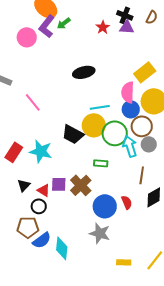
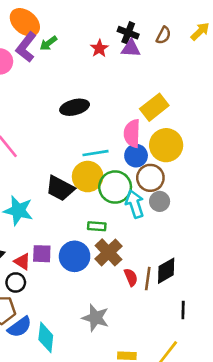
brown line: (142, 175) -> (148, 279), moved
brown cross: (81, 185) -> (109, 252), moved
blue circle: (105, 206) -> (75, 256), moved

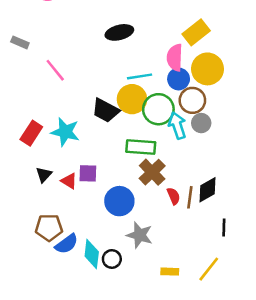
green rectangle: (97, 226) -> (141, 147), size x1.6
blue circle: (75, 256) -> (119, 201), moved
black circle: (16, 282) -> (112, 259), moved

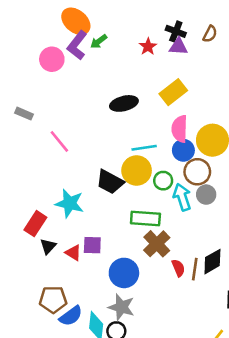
yellow rectangle: (196, 32) -> (173, 92), moved
green circle: (158, 109) -> (163, 181), size x0.6
red rectangle: (31, 133) -> (35, 224), moved
gray star: (140, 235) -> (121, 307), moved

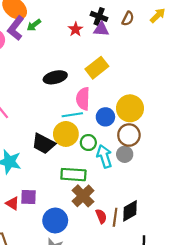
pink semicircle: (180, 129) -> (83, 99), moved
brown circle: (197, 172) -> (129, 135), moved

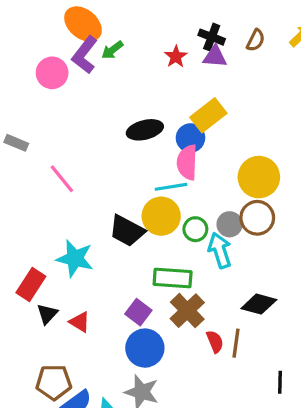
blue circle: (105, 117) -> (190, 138), moved
gray circle: (125, 154) -> (230, 224), moved
purple square: (29, 197) -> (138, 312), moved, turned 35
black diamond: (130, 211) -> (259, 304), moved, turned 45

